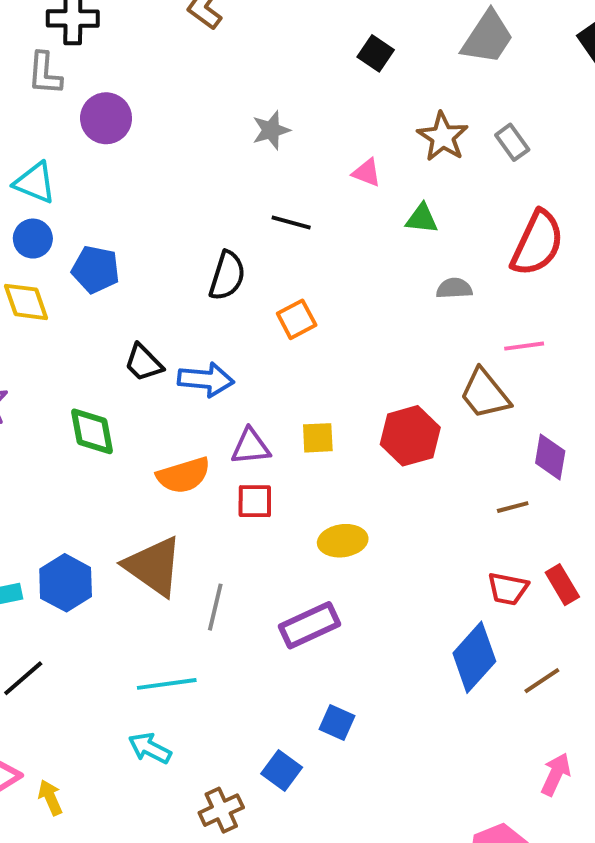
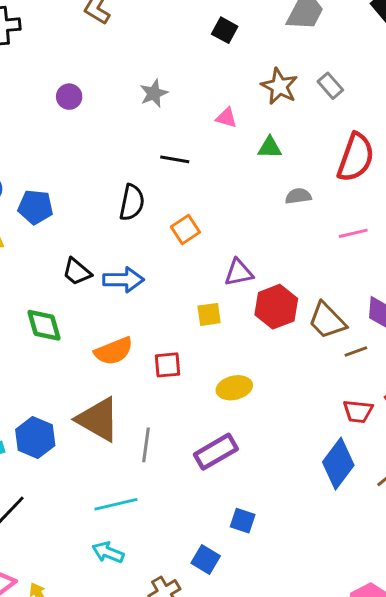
purple circle: (106, 118) -> (69, 97), moved, size x0.7
brown trapezoid: (485, 394) -> (327, 320), moved
purple triangle: (251, 447) -> (239, 273), moved

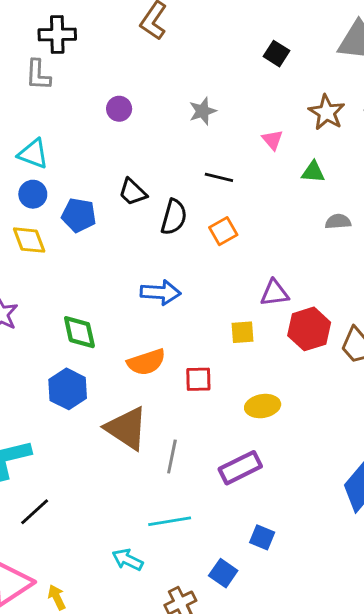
pink triangle: (226, 118) -> (272, 140), turned 30
orange square: (185, 230) -> (223, 231), moved
black trapezoid: (77, 272) -> (133, 192), moved
blue hexagon: (35, 437) -> (68, 389), moved
cyan line: (116, 504) -> (170, 521), moved

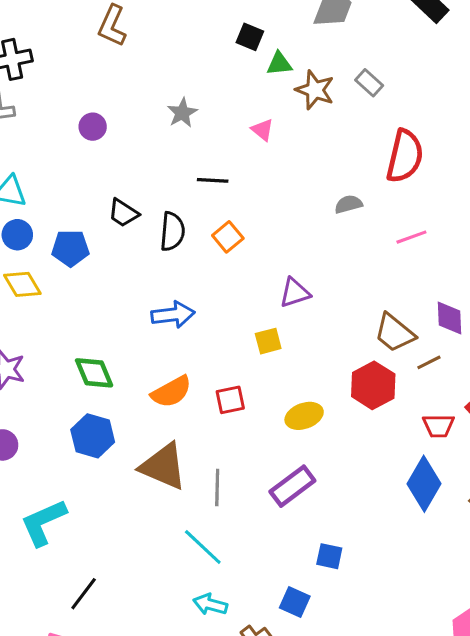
green triangle: (313, 172) -> (279, 64), moved
red hexagon: (309, 329) -> (373, 385), moved
black line: (35, 512) -> (84, 594), moved
cyan line: (170, 521) -> (203, 547), moved, turned 63
cyan arrow: (128, 560) -> (210, 604), moved

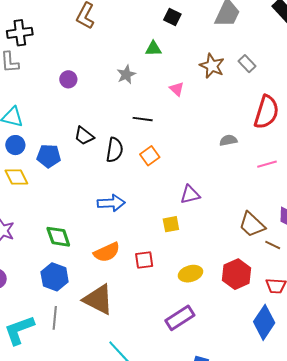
black square: (250, 37) -> (172, 17), moved
green triangle: (279, 64) -> (153, 49), moved
brown line: (429, 362) -> (273, 245), turned 49
red hexagon: (373, 385) -> (237, 274), moved
gray line: (217, 487) -> (55, 318), moved

